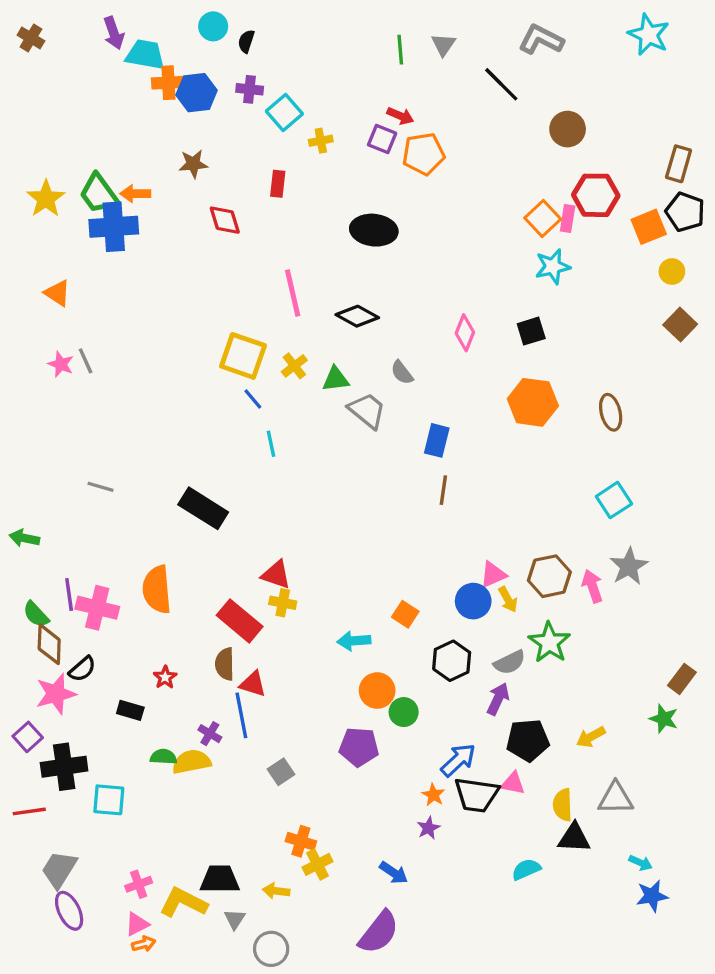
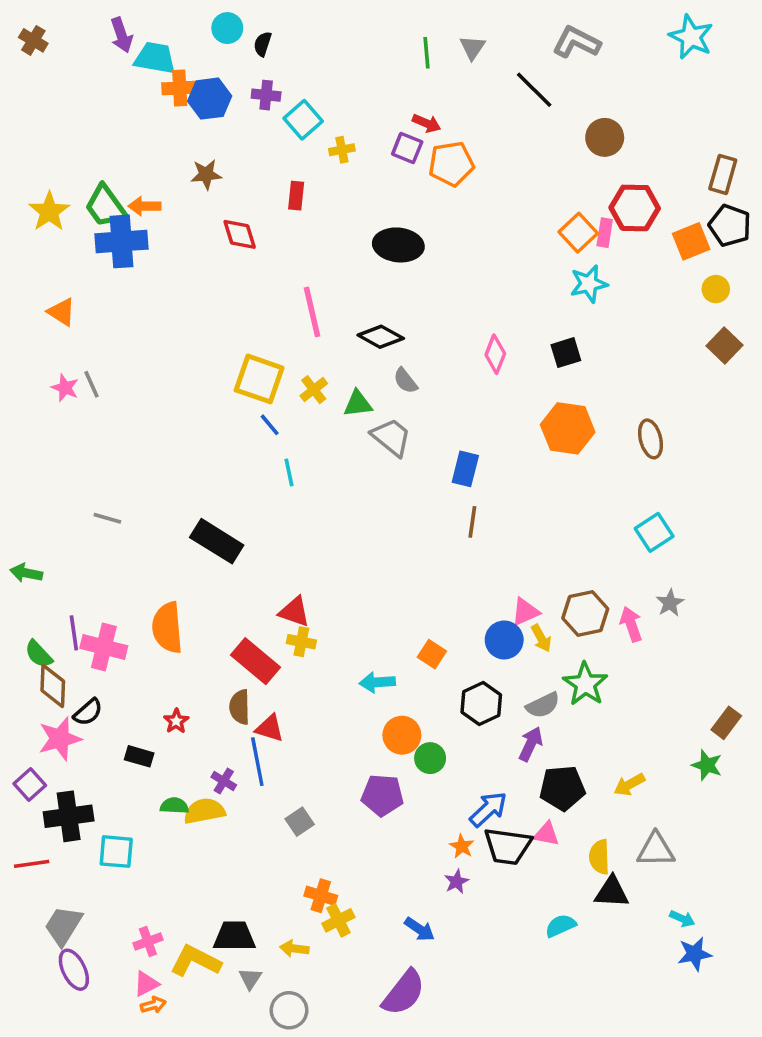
gray semicircle: (402, 373) -> (405, 381), moved
gray star: (629, 566) -> (670, 603), size x0.7

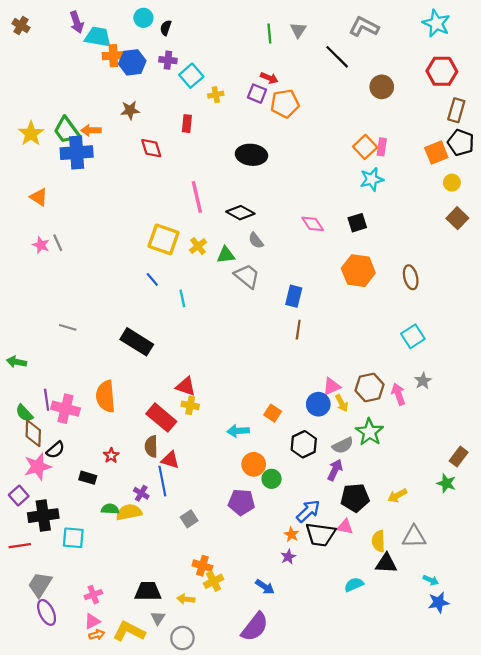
red hexagon: (635, 208) -> (442, 71), moved
pink diamond: (495, 354) -> (313, 224), turned -55
blue line: (270, 425) -> (152, 279), moved
yellow L-shape: (196, 961) -> (129, 631), moved

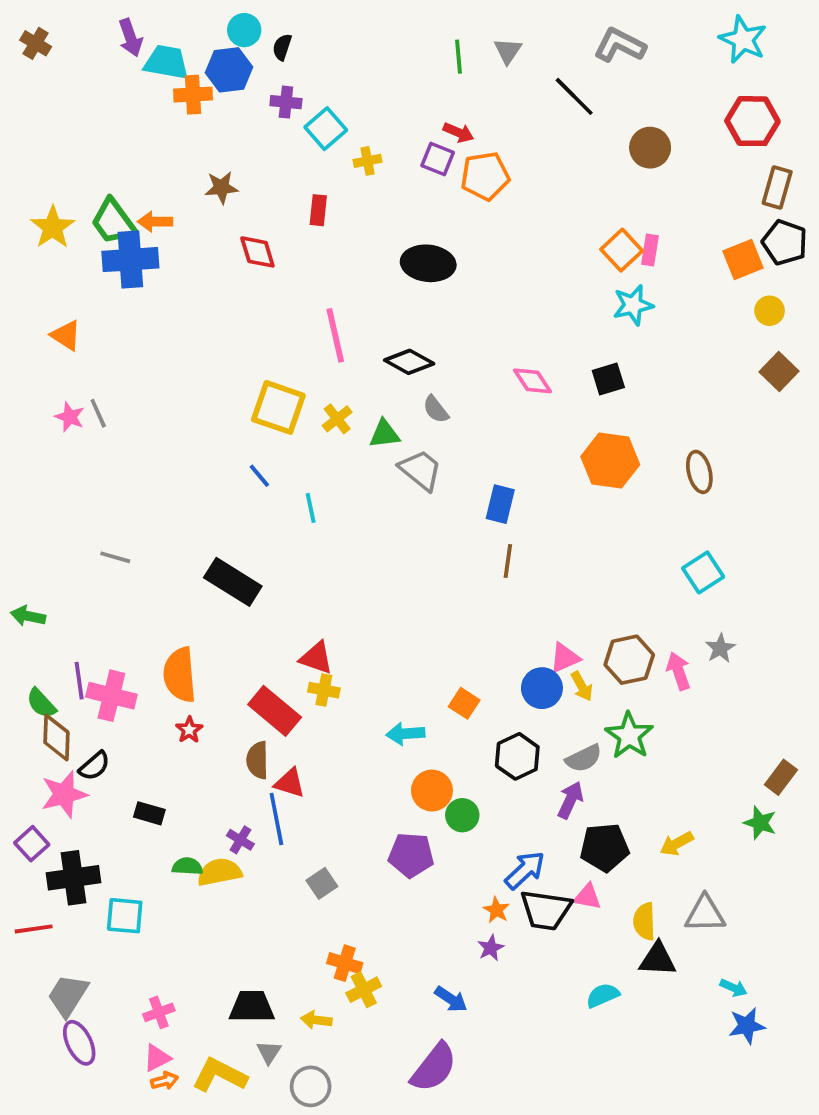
blue hexagon: (132, 62) -> (229, 70), moved
red star: (111, 455) -> (189, 730), moved

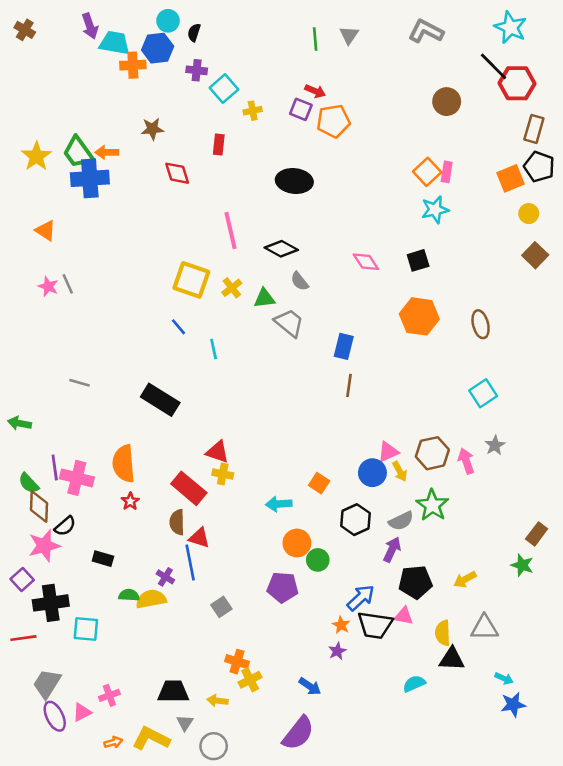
black line: (574, 96) -> (494, 66), moved
pink triangle: (157, 1058) -> (82, 712), moved

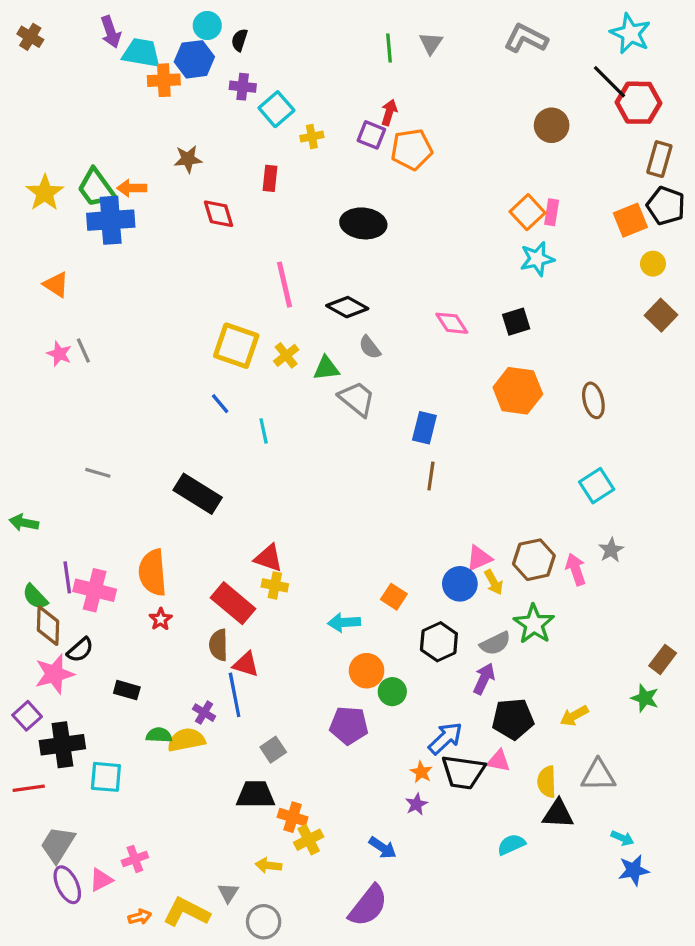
red arrow: (315, 91) -> (389, 112), turned -96
black trapezoid: (173, 691) -> (256, 795), moved

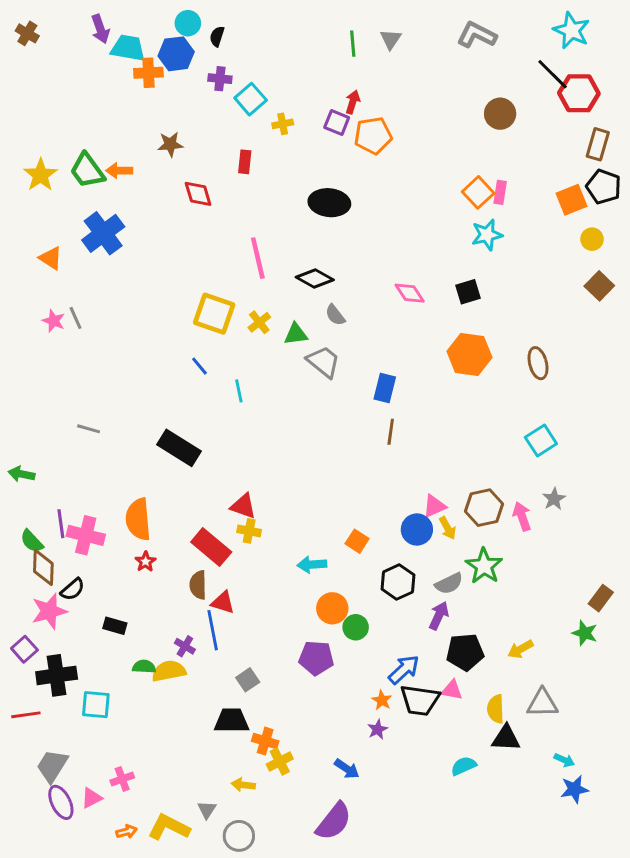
blue cross: (111, 220) -> (103, 233), moved, turned -33

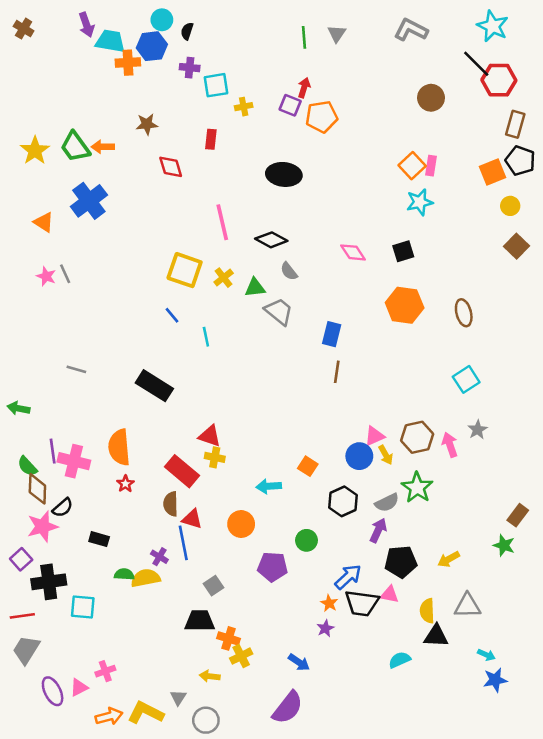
cyan square: (251, 99) -> (216, 85), turned 32
orange circle: (332, 608) -> (241, 524), moved
gray trapezoid: (52, 766) -> (26, 650), moved
orange arrow: (127, 832) -> (109, 716), size x1.5

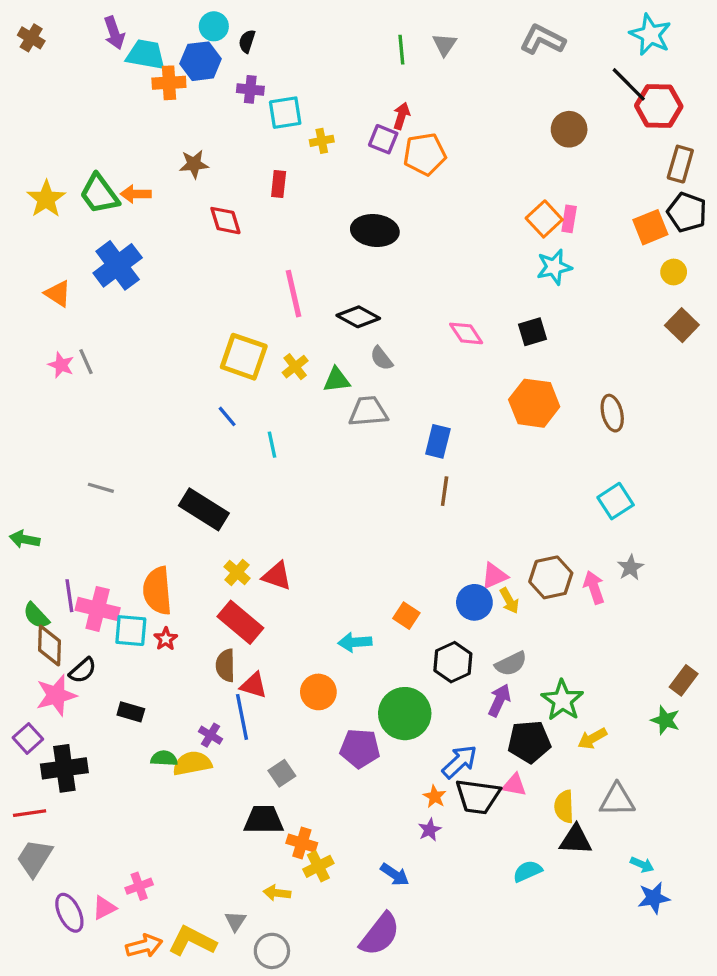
gray trapezoid: (279, 312) -> (368, 411), turned -44
yellow cross: (215, 457) -> (237, 572), moved, turned 30
green star: (417, 488) -> (562, 700), moved
green circle: (307, 540) -> (405, 714), size x1.8
cyan square: (83, 607) -> (131, 631), moved

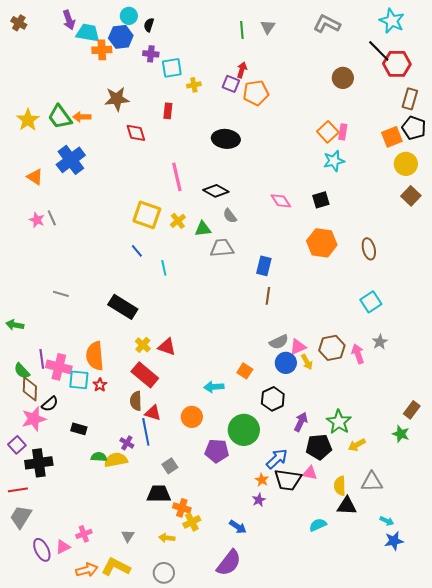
brown star: (194, 164) -> (117, 99), size x1.4
yellow circle: (674, 272) -> (406, 164), size x1.5
gray semicircle: (511, 664) -> (279, 342), moved
gray triangle: (235, 921) -> (128, 536), moved

